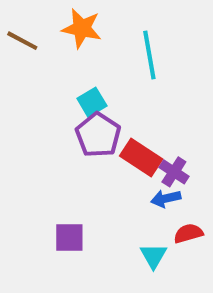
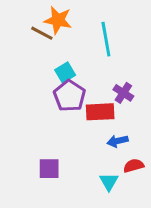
brown line: (22, 41) -> (42, 33), moved
red rectangle: (141, 158) -> (100, 112), turned -36
purple cross: (174, 172) -> (123, 93), moved

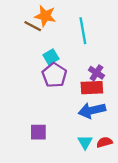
red rectangle: (100, 112) -> (92, 88), moved
blue arrow: (118, 141) -> (92, 110), size x1.6
red semicircle: (134, 166) -> (104, 142), moved

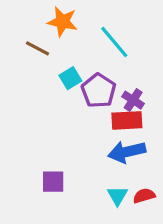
brown line: (33, 26) -> (37, 48), moved
cyan line: (83, 31) -> (114, 42), turned -30
purple pentagon: (54, 75) -> (99, 91), moved

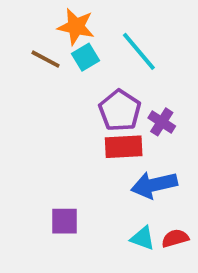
cyan square: (70, 78) -> (85, 57), moved
red rectangle: (127, 120) -> (124, 147), moved
cyan triangle: (117, 196) -> (143, 238), turned -40

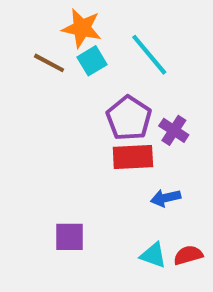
blue arrow: (154, 185) -> (166, 198), size x0.6

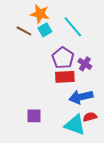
blue arrow: (166, 198) -> (81, 97), size x1.6
cyan triangle: (153, 255) -> (75, 125), size x1.6
red semicircle: (188, 255) -> (90, 117), moved

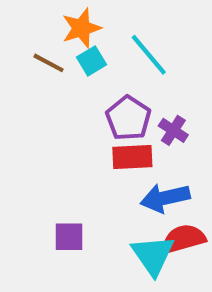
orange star: (40, 14) -> (81, 28), turned -30
red semicircle: (90, 117) -> (184, 239), size x1.5
cyan triangle: (75, 125) -> (153, 255), turned 35

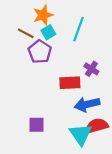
cyan line: (149, 55) -> (78, 29), turned 60
purple pentagon: (128, 118) -> (40, 52), moved

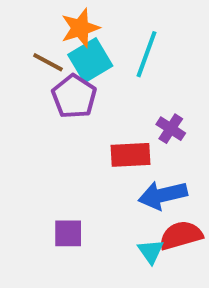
cyan square: (48, 32) -> (90, 60), size x1.5
cyan triangle: (81, 134) -> (151, 251), size x0.6

